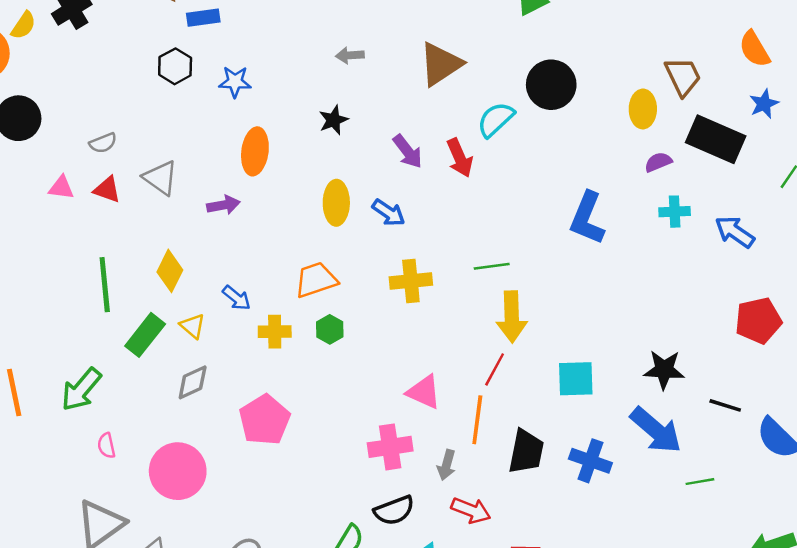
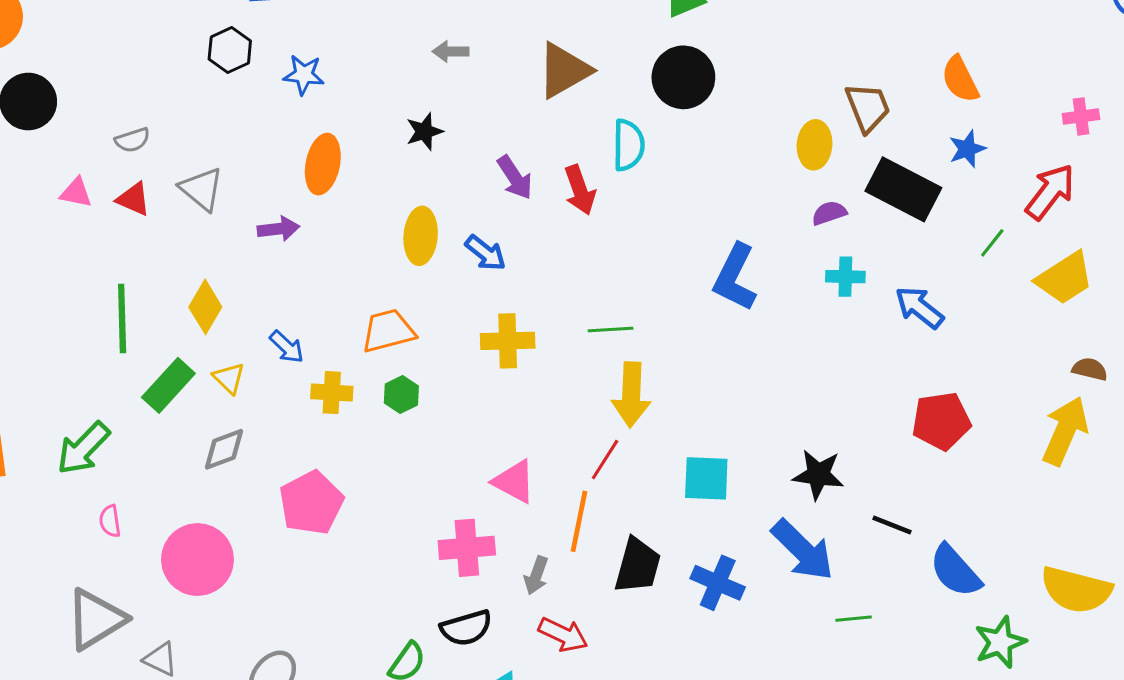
black circle: (551, 85) -> (683, 77), moved
cyan semicircle: (496, 119) -> (628, 145), turned 129

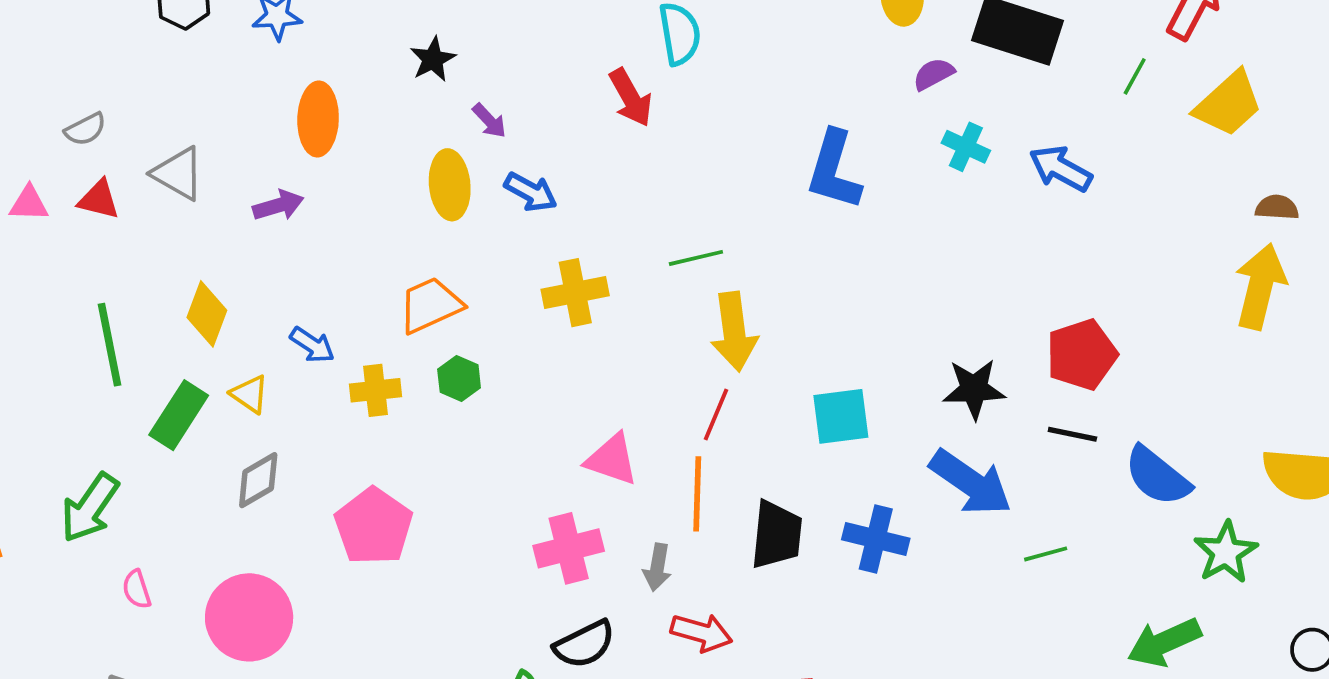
purple arrow: (515, 178) -> (489, 121), moved, size x0.7
cyan cross: (845, 277) -> (966, 147), turned 33
red pentagon: (941, 421) -> (1082, 355), moved

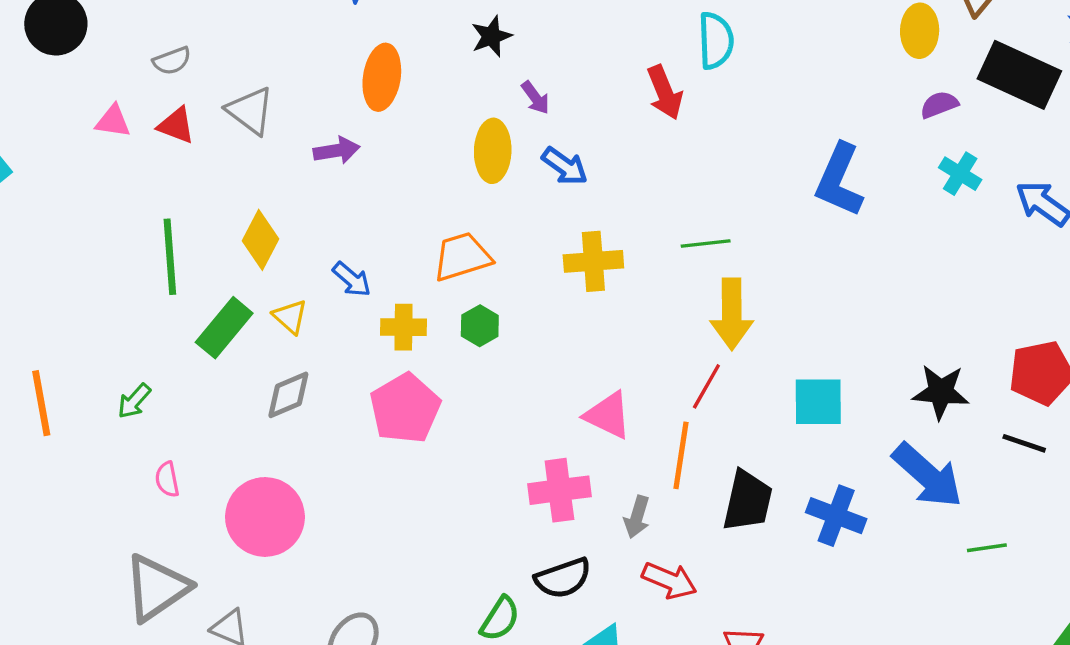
green arrow: (90, 508) -> (134, 401), size x0.6
pink pentagon: (374, 526) -> (405, 408), moved

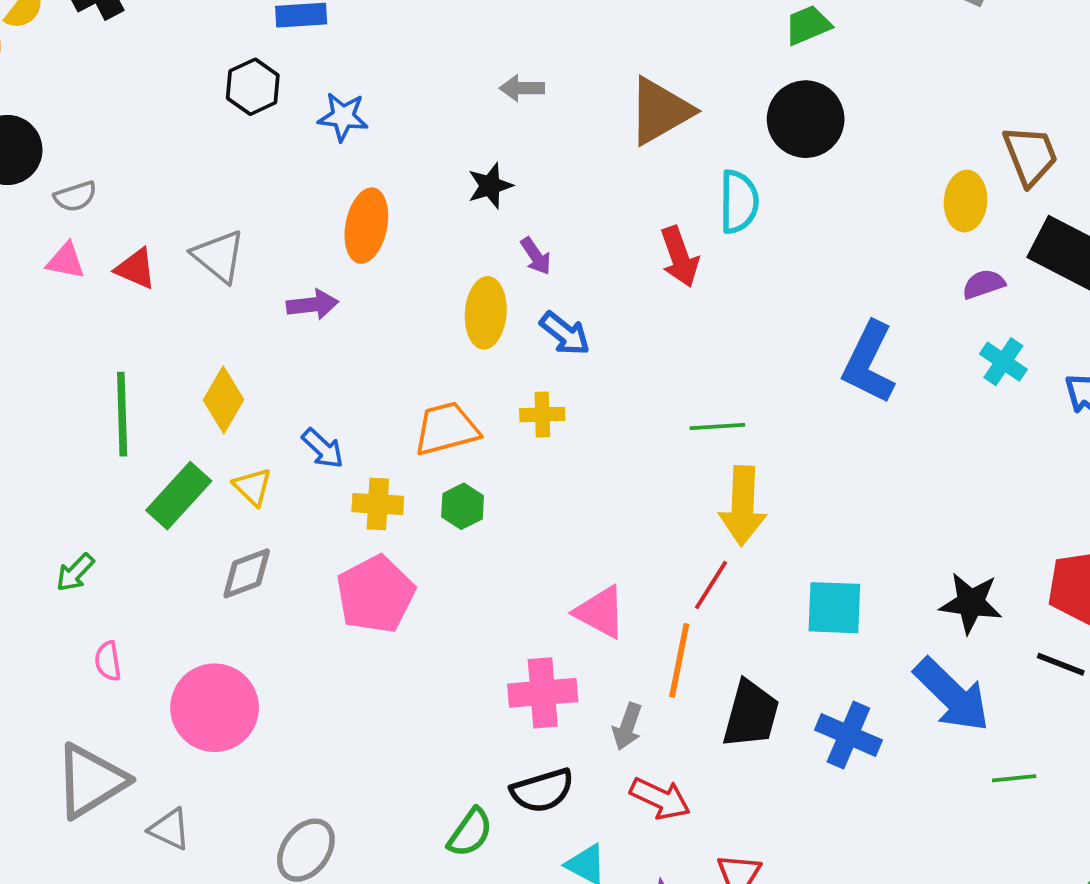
gray semicircle: (172, 61) -> (75, 196), moved
yellow cross: (593, 261) -> (542, 415), moved, size x0.7

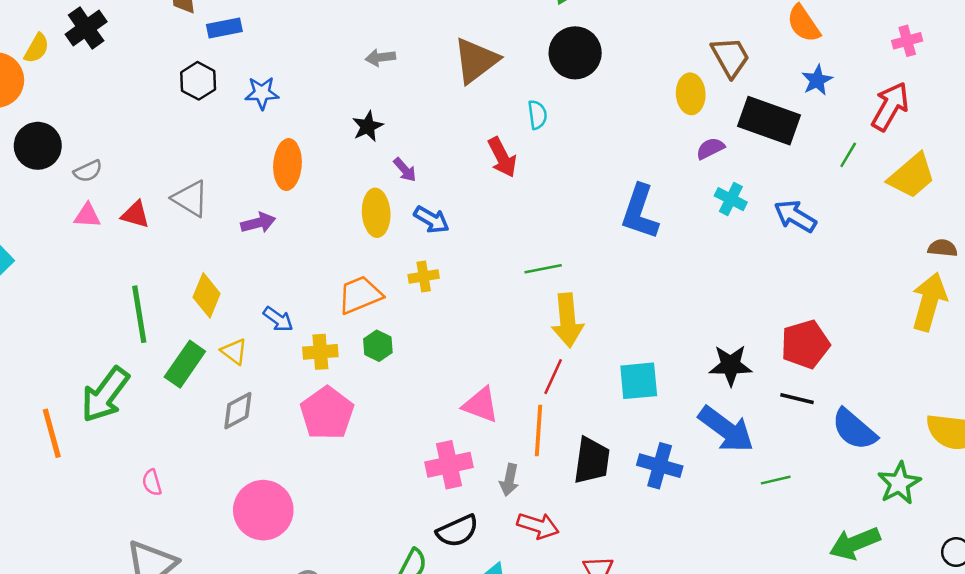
cyan semicircle: (739, 202) -> (537, 115), size x0.7
green arrow: (75, 572) -> (105, 395), moved, size x2.0
pink circle: (215, 708) -> (263, 510), moved

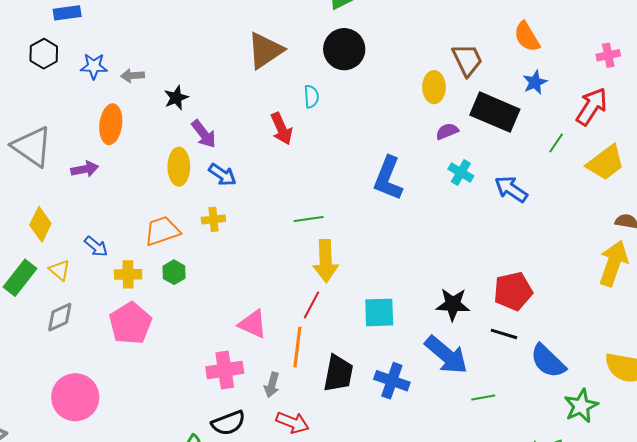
gray arrow: (380, 58) -> (133, 76), moved
purple arrow: (405, 170) -> (204, 134), size x1.4
gray triangle: (190, 199) -> (32, 147), size x1.4

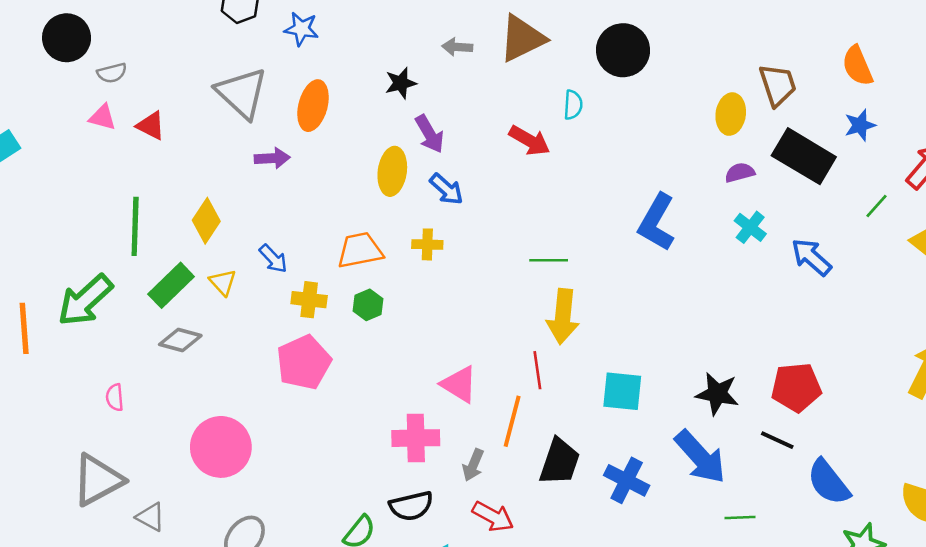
gray arrow: (133, 76) -> (457, 47), moved
red arrow: (281, 129) -> (529, 141), turned -44
gray triangle: (32, 147) -> (242, 93), moved
red line: (312, 305) -> (537, 370), turned -44
gray diamond: (60, 317) -> (180, 340), moved, turned 32

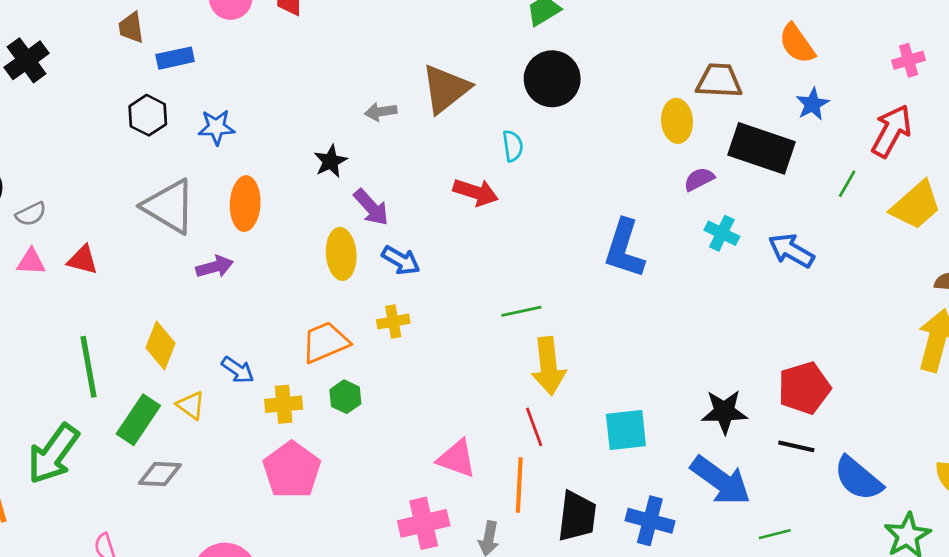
brown trapezoid: (778, 85) -> (719, 81), turned -57

